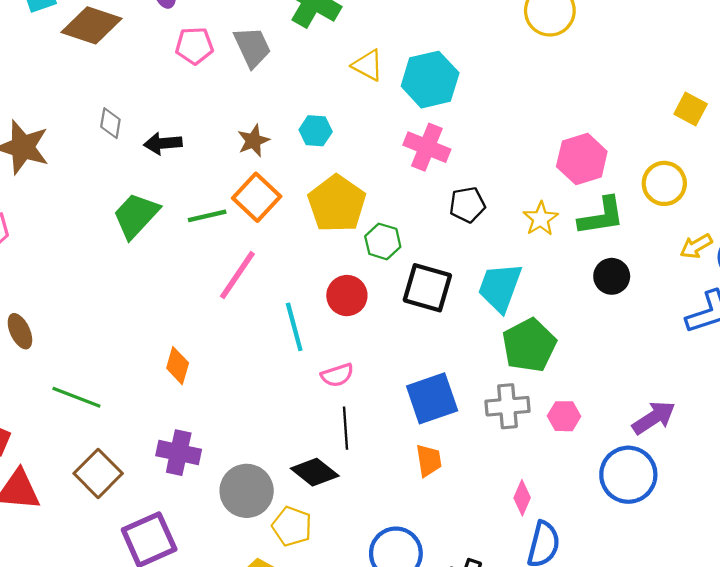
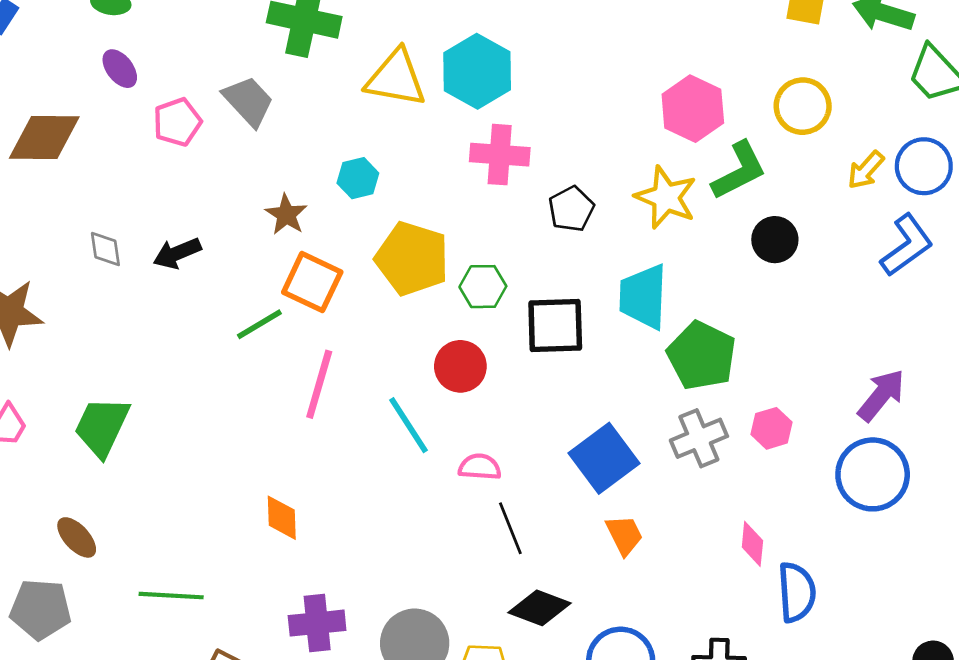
yellow triangle: (368, 65) -> (396, 78), size x1.5
green trapezoid: (136, 215) -> (102, 427), moved
yellow star: (541, 219) -> (666, 197), size x1.4
pink semicircle: (337, 375) -> (480, 467), turned -140
black diamond: (315, 472) -> (539, 608), moved

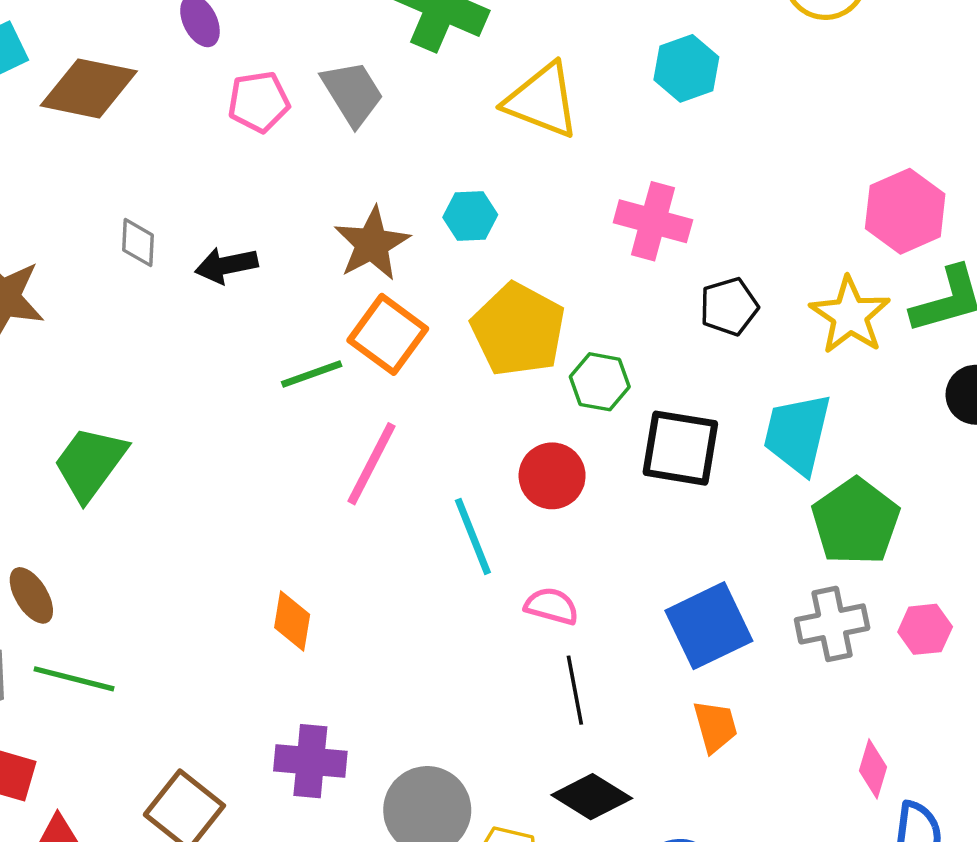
cyan hexagon: (477, 71) -> (686, 68), moved, size x0.7
brown star: (286, 215) -> (372, 244), size x1.4
green line: (171, 596) -> (74, 679), moved

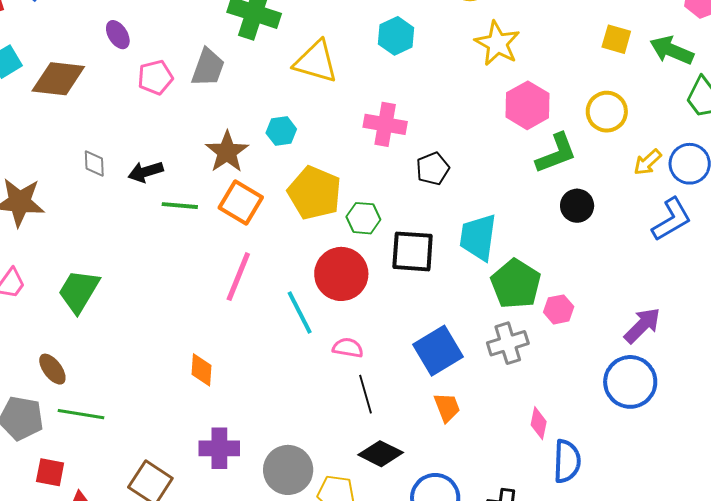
gray trapezoid: (352, 93) -> (208, 67), turned 57
yellow star: (850, 315) -> (497, 43), moved
green line: (312, 374) -> (180, 206), moved, turned 30
red circle: (552, 476) -> (341, 274), size x1.4
pink hexagon: (925, 629) -> (559, 309), moved

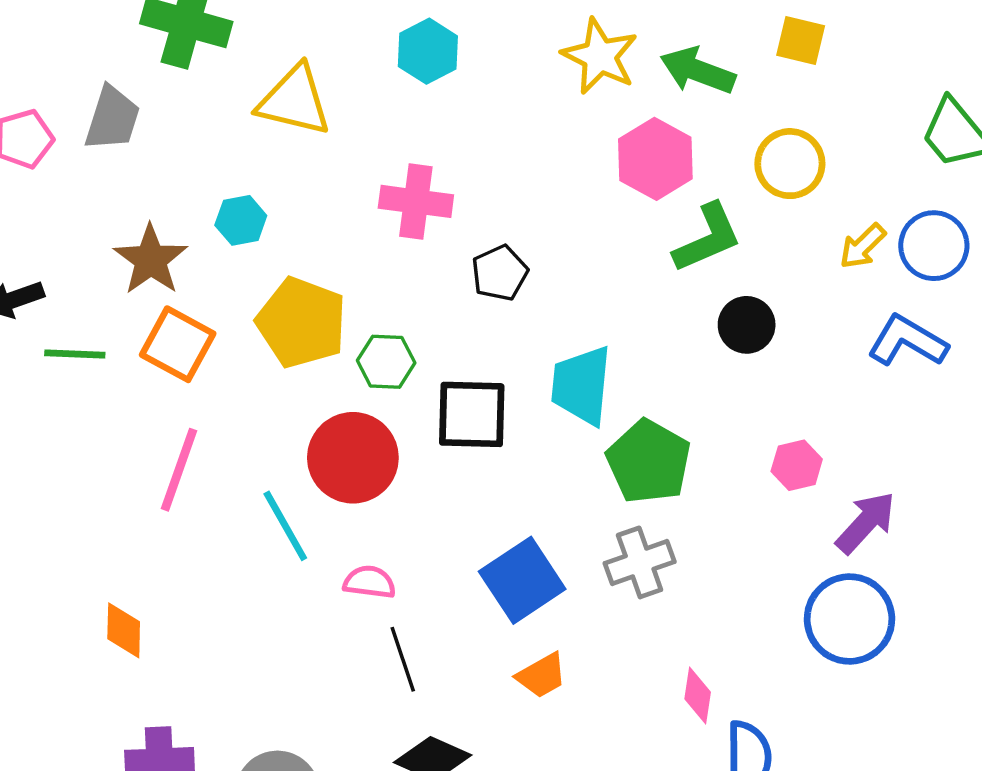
green arrow: (672, 50) -> (698, 71), moved
blue L-shape: (672, 219) -> (907, 341), turned -117
pink hexagon: (559, 309) -> (797, 465), moved
orange trapezoid: (447, 407) -> (542, 675), turned 84

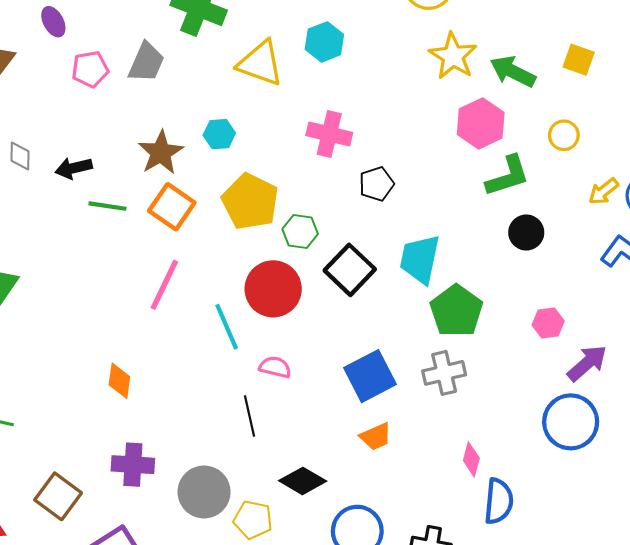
cyan hexagon: (428, 51) -> (324, 42), moved
yellow circle: (790, 164) -> (564, 135), size x0.7
black square: (472, 414) -> (350, 270), turned 36
black line: (403, 659) -> (249, 416), moved

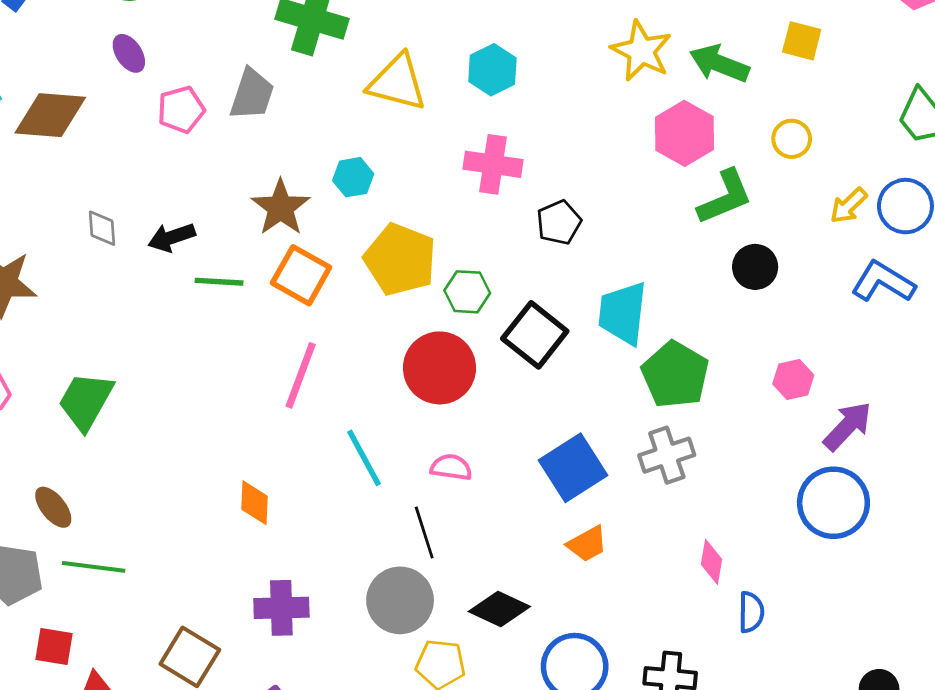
cyan hexagon: (324, 42) -> (492, 70), moved
cyan line: (227, 327) -> (364, 458), moved
gray circle: (204, 492) -> (400, 600), moved
blue semicircle: (499, 501) -> (751, 612), size x0.7

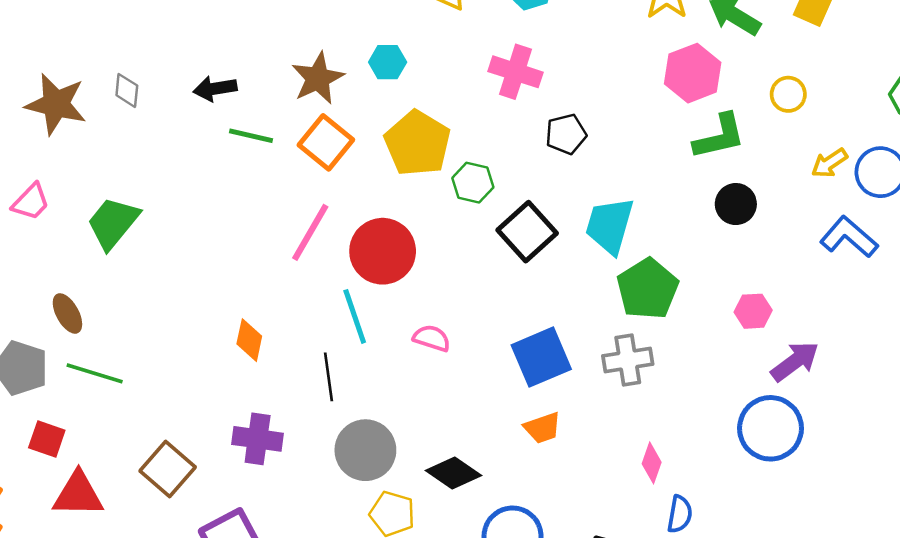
gray diamond: (102, 228) -> (127, 90), moved
red circle: (439, 368) -> (383, 251), moved
black line: (424, 533) -> (328, 377), moved

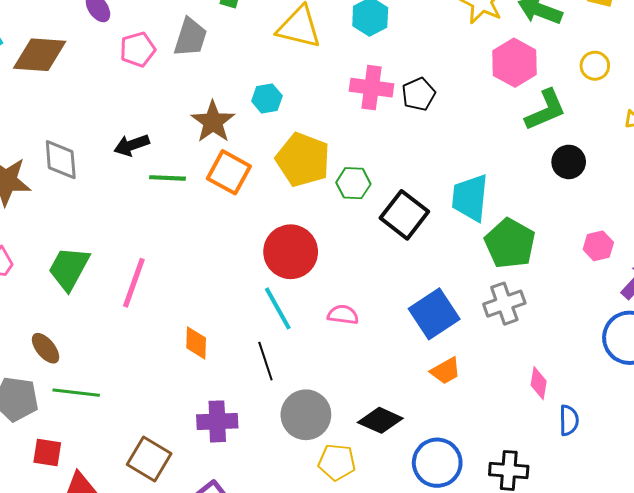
gray diamond: (127, 90) -> (61, 160), size x1.5
black pentagon: (566, 134) -> (419, 94), moved
pink line: (310, 232) -> (134, 283), moved

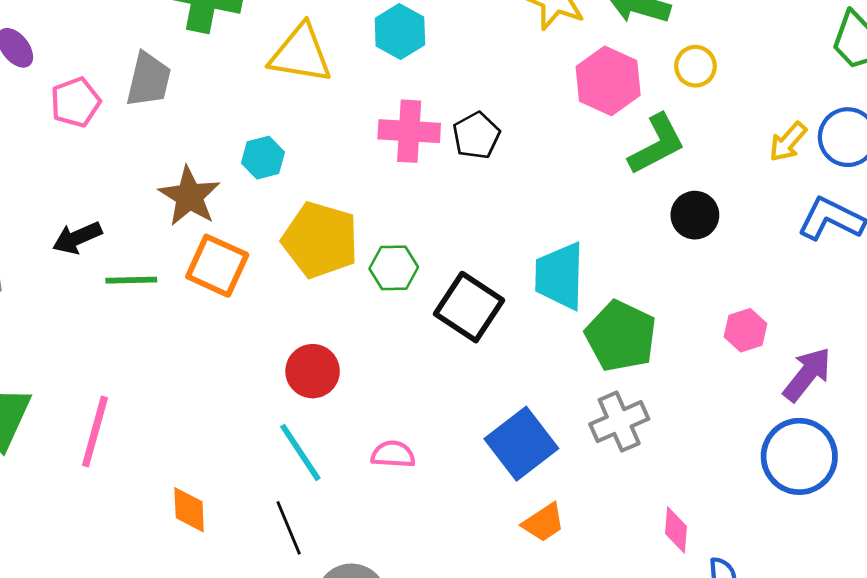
yellow circle: (595, 66) -> (695, 66), moved
red circle: (291, 252) -> (313, 371), size x0.7

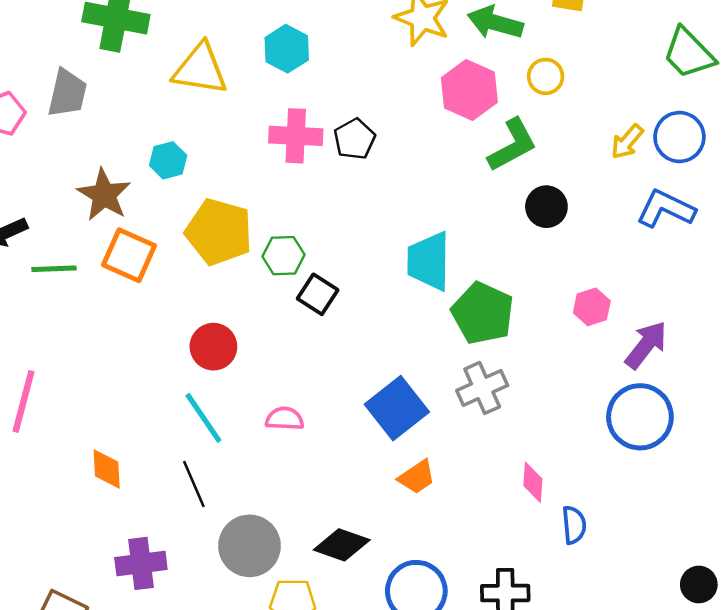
black square: (469, 307) -> (318, 294), moved, size x0.7

